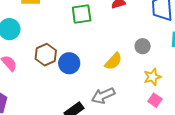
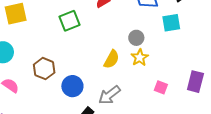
blue circle: (69, 63) -> (72, 86), moved
yellow star: (152, 77) -> (140, 58), moved

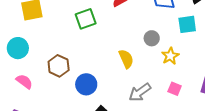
yellow star: (140, 58) -> (170, 56), moved
yellow semicircle: (112, 59) -> (126, 59), turned -54
gray arrow: (109, 95) -> (140, 92), moved

